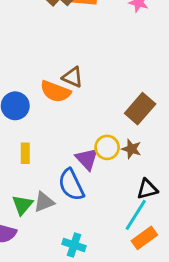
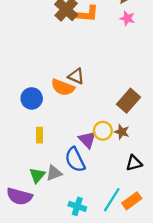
cyan line: (136, 215) -> (112, 200), moved

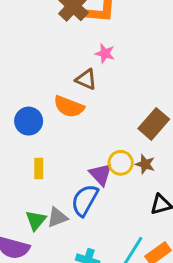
pink star: (127, 18) -> (105, 53), moved
brown triangle: (76, 76) -> (86, 79), moved
blue semicircle: (75, 160) -> (85, 200), turned 55

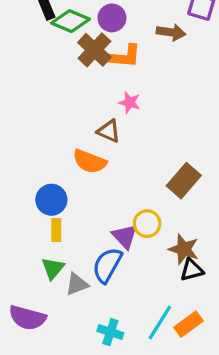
blue circle: (29, 121) -> (51, 200), moved
brown star: (145, 164) -> (184, 249), moved, size x1.4
green triangle: (36, 220) -> (53, 268), moved

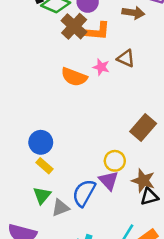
brown triangle: (109, 131) -> (126, 58), moved
orange semicircle: (90, 161) -> (74, 77), moved
yellow rectangle: (56, 230) -> (44, 166), turned -49
purple triangle: (125, 236) -> (109, 181), moved

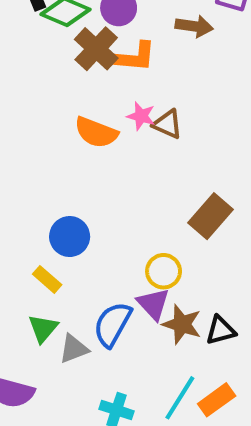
brown triangle: (126, 58) -> (168, 124), moved
blue circle: (41, 142) -> (70, 237), moved
brown star: (143, 181) -> (182, 324), moved

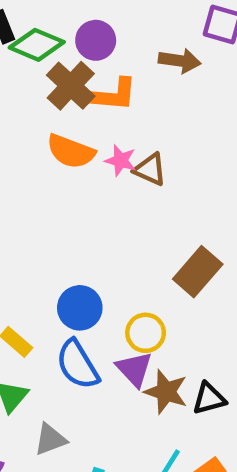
orange semicircle: (96, 132) -> (71, 151), moved
blue circle: (70, 237) -> (80, 308), moved
blue semicircle: (112, 324) -> (78, 365), moved, turned -60
gray triangle: (74, 349) -> (50, 439), moved

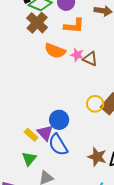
brown cross: (71, 86) -> (37, 23), moved
yellow circle: (146, 333) -> (95, 104), moved
purple triangle: (134, 369) -> (45, 133), moved

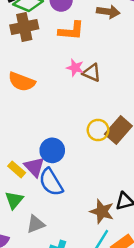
brown cross: (37, 23) -> (24, 27), turned 35
orange semicircle: (55, 51) -> (22, 82), moved
brown star: (97, 157) -> (102, 211), moved

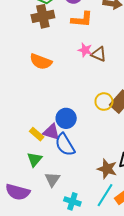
purple triangle: (34, 167) -> (51, 132), turned -30
gray triangle: (36, 224) -> (52, 179), turned -35

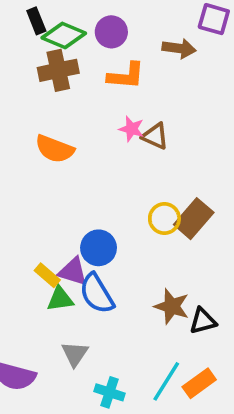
green triangle: (35, 159) -> (60, 299), moved, turned 42
brown star: (107, 169) -> (172, 306), moved

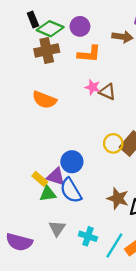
cyan cross: (109, 392) -> (88, 236), moved

